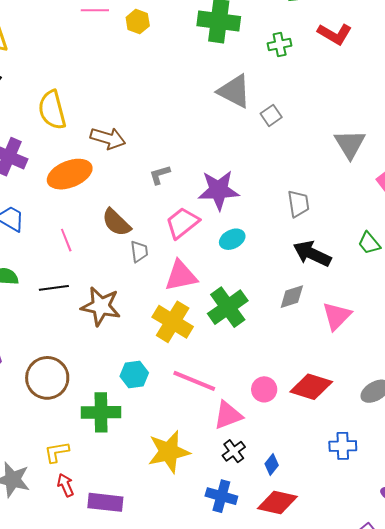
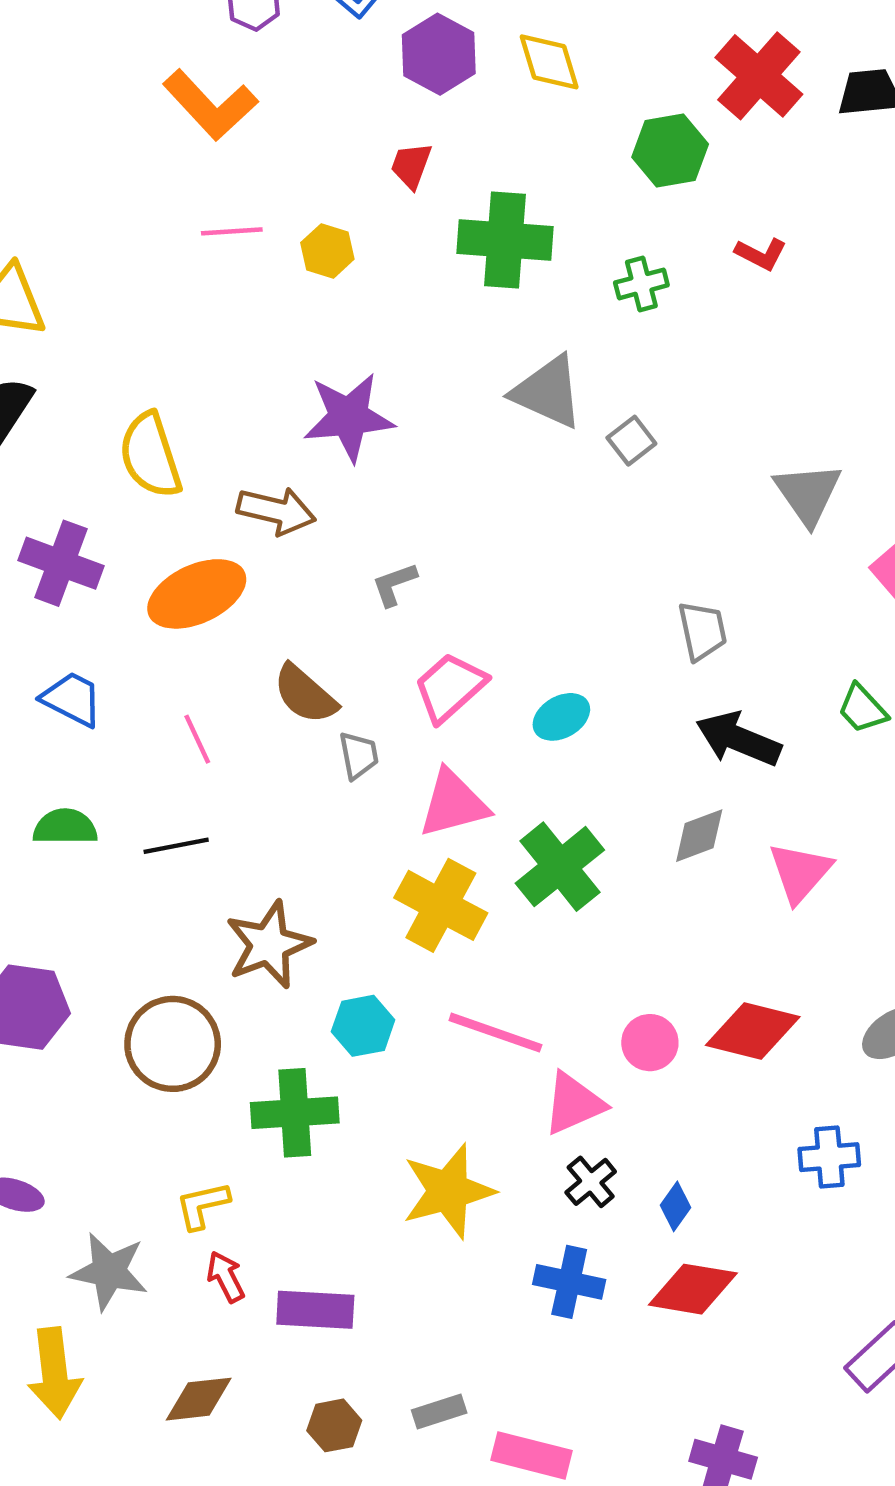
red L-shape: (335, 34) -> (761, 254), size x0.7
purple star: (219, 190) -> (349, 417), moved
brown star: (101, 306) -> (269, 945), moved, turned -30

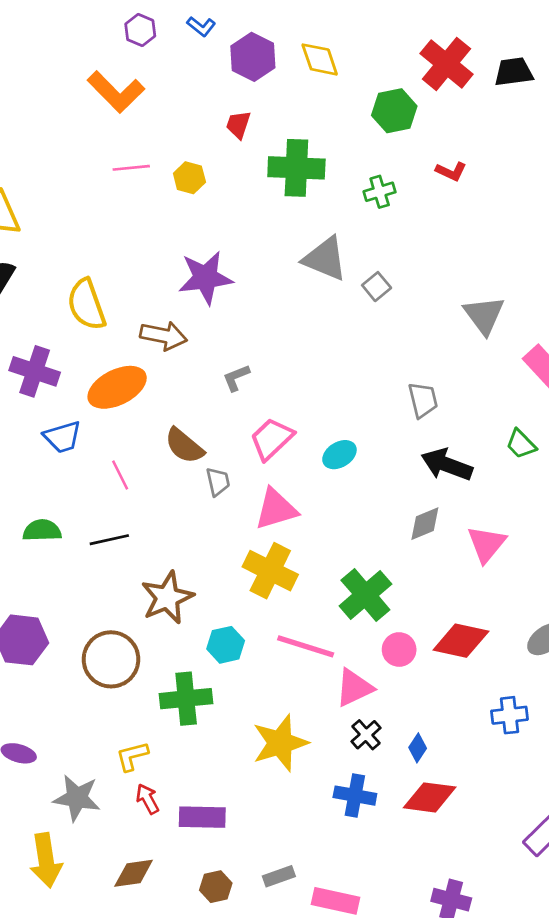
blue trapezoid: (72, 699) -> (62, 437), moved, turned 138
green cross: (560, 867) -> (365, 595), moved

